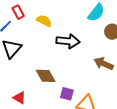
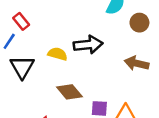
yellow semicircle: (44, 21) -> (58, 54), moved

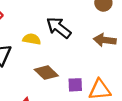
black arrow: (88, 45) -> (59, 28), turned -130

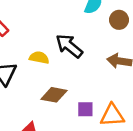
brown diamond: (46, 73) -> (54, 95), turned -35

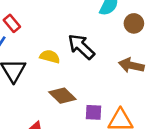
brown diamond: (54, 95) -> (62, 96), turned 30

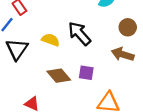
brown circle: (134, 23) -> (128, 27), moved
purple square: (93, 112) -> (86, 73), moved

